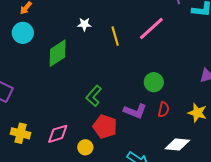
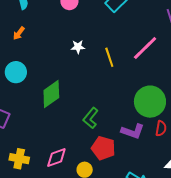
cyan circle: (23, 33) -> (16, 72), moved
green diamond: (58, 53) -> (51, 94), moved
green circle: (154, 82) -> (150, 102), size x1.6

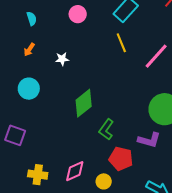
white star: (78, 47) -> (62, 59), moved
yellow line: (109, 57) -> (121, 43), moved
green diamond: (51, 94) -> (84, 103), moved

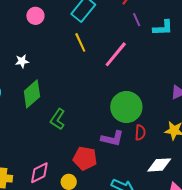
green diamond: (84, 103) -> (32, 94), moved
green L-shape: (106, 129) -> (58, 119), moved

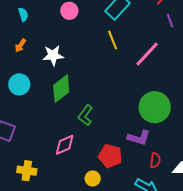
white star: (22, 61) -> (53, 55), size x1.5
red semicircle: (140, 133) -> (155, 160), moved
pink diamond: (39, 173) -> (65, 145), moved

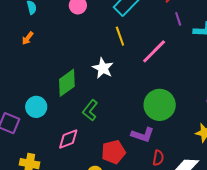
white star: (53, 55) -> (103, 68), moved, turned 30
cyan circle: (19, 84) -> (36, 107), moved
red pentagon: (110, 156) -> (113, 152), turned -30

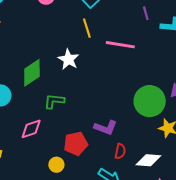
pink line: (154, 51) -> (120, 45), turned 52
green circle: (160, 105) -> (150, 101), moved
green L-shape: (90, 110) -> (54, 101), turned 55

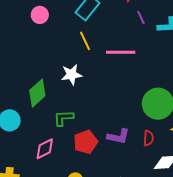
white star: (69, 59) -> (72, 75), turned -30
red pentagon: (76, 144) -> (86, 142), moved
red semicircle: (120, 151) -> (148, 138), moved

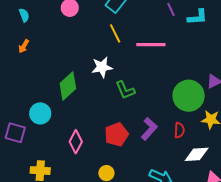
green L-shape: (63, 118) -> (125, 90), moved, turned -110
purple L-shape: (118, 136) -> (149, 129), turned -60
pink diamond: (45, 149) -> (76, 142), turned -35

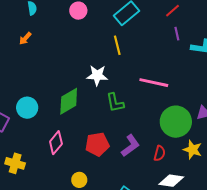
pink line: (151, 45) -> (154, 83), moved
green diamond: (68, 86) -> (69, 101), moved

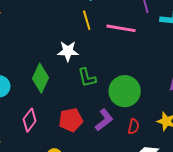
pink line: (154, 83) -> (121, 28), moved
green diamond: (69, 101) -> (41, 78), turned -32
green circle: (176, 122) -> (125, 91), moved

